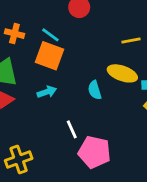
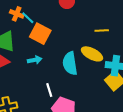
cyan line: (50, 35) -> (28, 18), moved
cyan semicircle: (95, 90) -> (70, 63), size x1.6

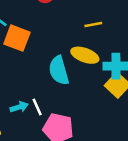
cyan arrow: (35, 60) -> (19, 107), moved

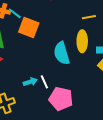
yellow ellipse: (85, 55) -> (82, 41), turned 70

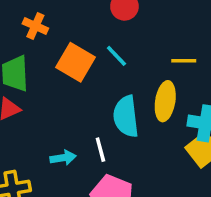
cyan line: (15, 13) -> (116, 56), moved
white line: (44, 82) -> (100, 150), moved

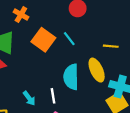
yellow ellipse: (165, 101) -> (97, 70), turned -40
cyan arrow: (63, 158) -> (29, 98), turned 56

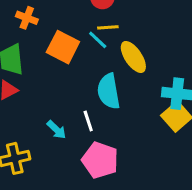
yellow line: (111, 46) -> (108, 27), moved
yellow ellipse: (97, 70) -> (133, 57), moved

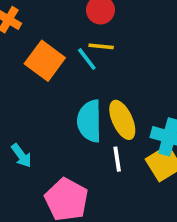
yellow ellipse: (133, 57) -> (122, 120), moved
white line: (88, 121) -> (117, 159), moved

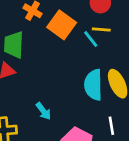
orange square: (45, 61) -> (62, 25), moved
white line: (117, 159) -> (111, 126), moved

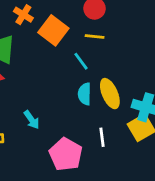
cyan line: (91, 39) -> (81, 61), moved
cyan semicircle: (93, 85) -> (85, 94), size x0.7

